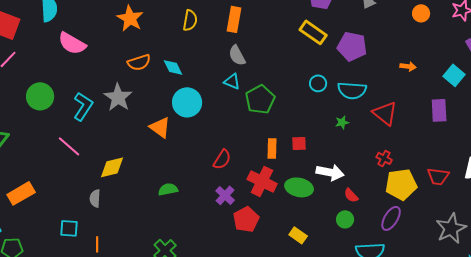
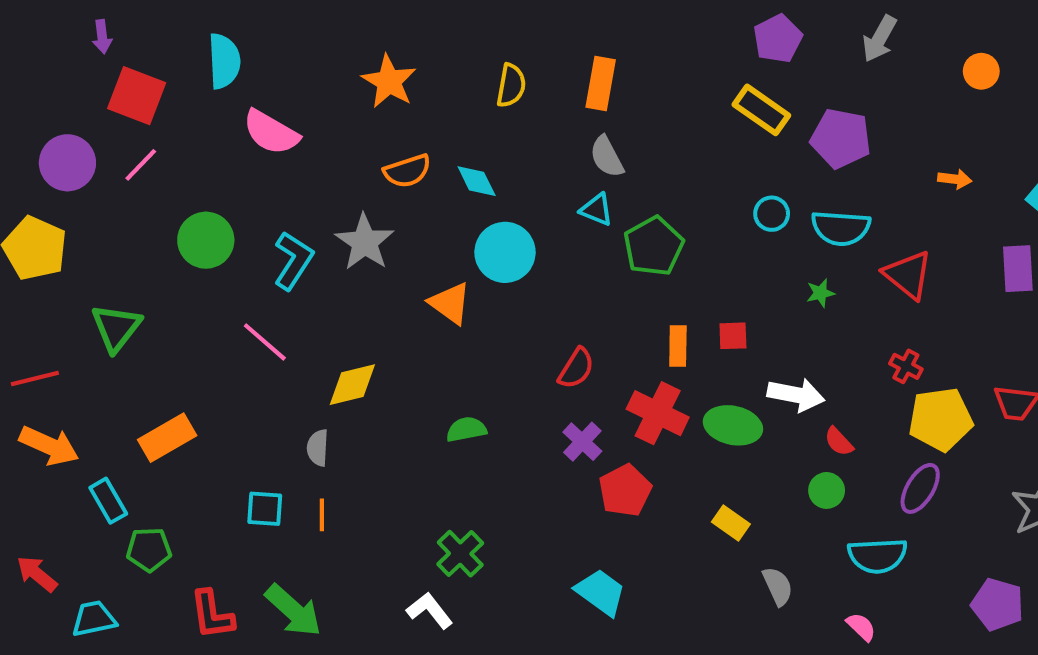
orange line: (97, 244) -> (322, 515), moved

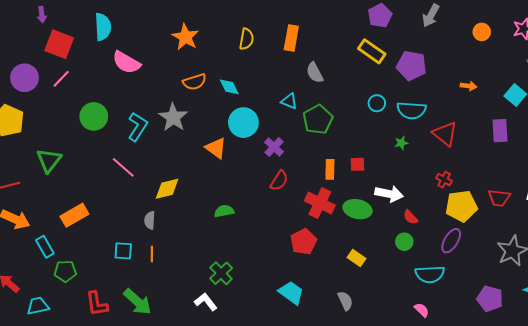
gray semicircle: (607, 157) -> (315, 73), moved
purple cross: (582, 442) -> (274, 147), moved
gray semicircle: (778, 586) -> (345, 301), moved

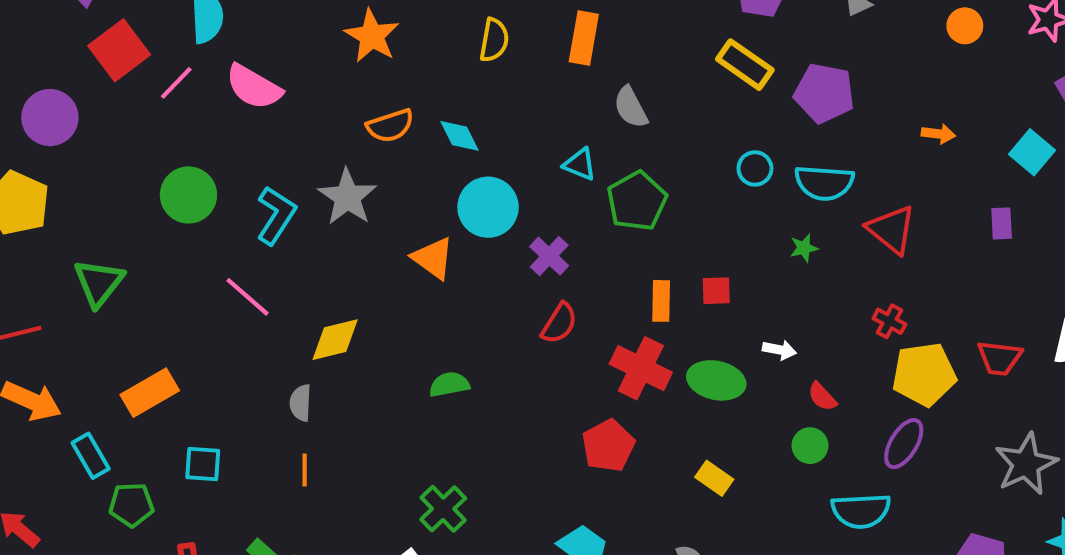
red square: (59, 44) -> (119, 50), turned 32
pink line: (61, 79) -> (176, 83), moved
purple rectangle: (500, 131) -> (1002, 223), size x0.7
white arrow: (389, 194) -> (779, 350), size x0.6
cyan square: (123, 251) -> (203, 464), moved

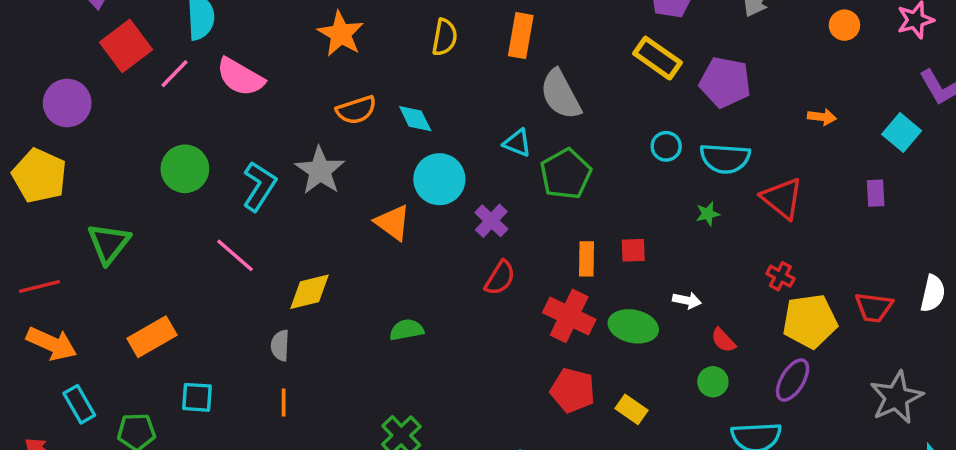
gray semicircle: (631, 107) -> (561, 94), size x1.4
red pentagon: (608, 446) -> (573, 390), moved, turned -30
cyan rectangle: (91, 456) -> (79, 404), moved

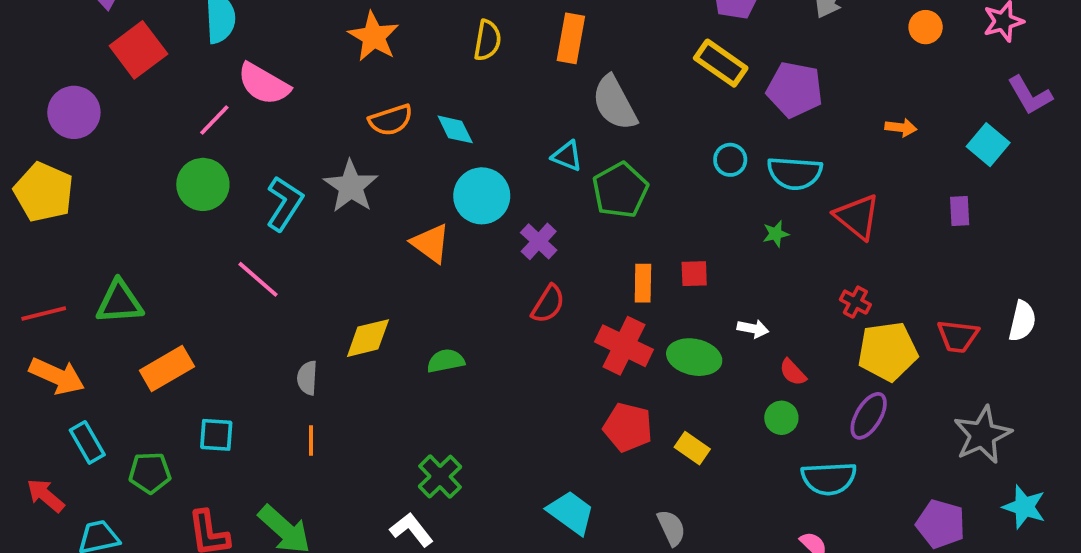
pink line: (175, 74) -> (214, 120), moved
green triangle: (109, 243) -> (119, 302), moved, turned 48
yellow diamond: (310, 292) -> (368, 338), moved

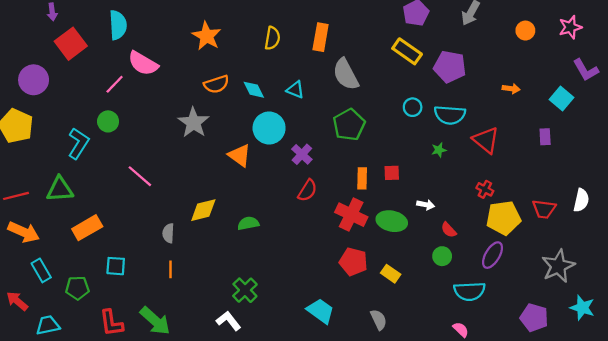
cyan triangle: (567, 156) -> (295, 90), moved
green circle: (203, 184) -> (108, 121), size x0.7
cyan L-shape: (284, 203) -> (78, 143), moved

